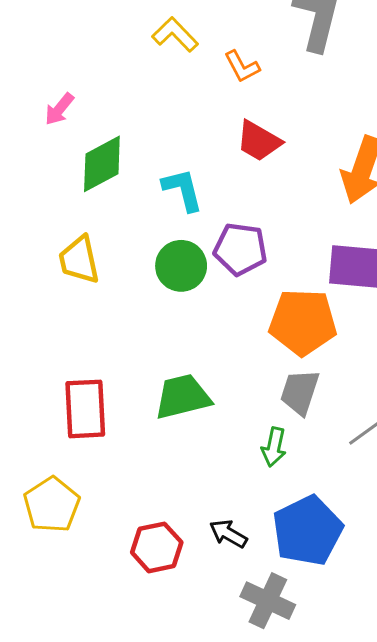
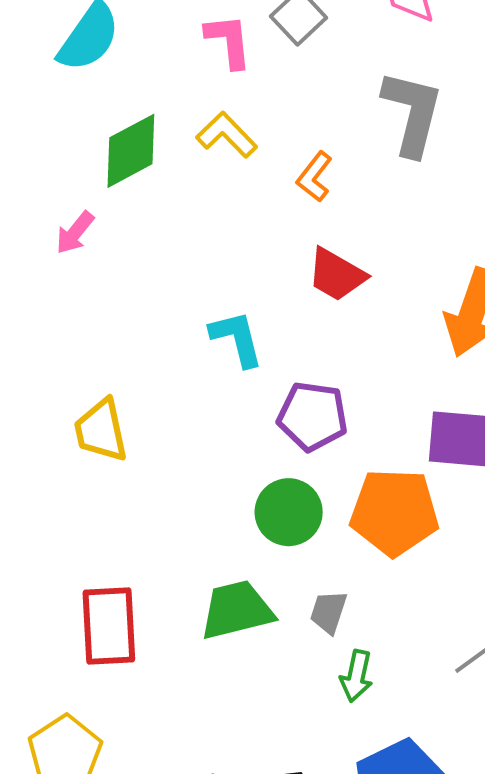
orange L-shape: (242, 66) -> (315, 177), turned 66
green diamond: (102, 164) -> (131, 151), moved
green circle: (181, 266) -> (289, 512), moved
gray trapezoid: (300, 392) -> (328, 612), moved, size x0.7

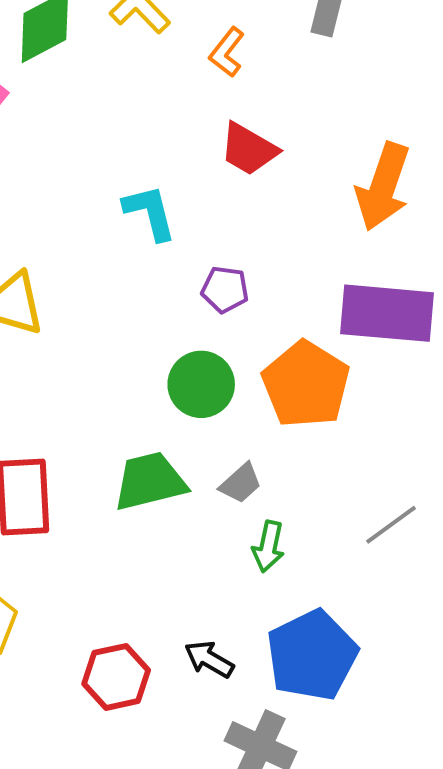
purple pentagon: (313, 416) -> (225, 289), size x0.7
orange pentagon: (394, 512) -> (306, 384), turned 30
gray trapezoid: (328, 612) -> (241, 483), turned -150

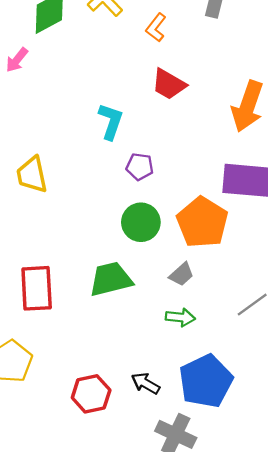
cyan L-shape: (150, 212) -> (111, 121), turned 33
purple pentagon: (225, 289) -> (140, 167), moved
gray trapezoid: (241, 483) -> (181, 274), moved
green arrow: (268, 546) -> (180, 317), turned -96

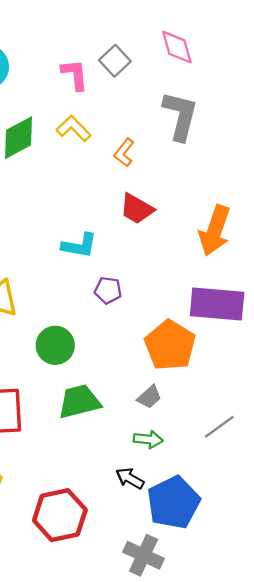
cyan L-shape: (111, 121) -> (79, 245), turned 81
green circle: (141, 222) -> (55, 345), moved
black arrow: (146, 383) -> (130, 478), moved
red hexagon: (91, 394) -> (60, 515), size x1.4

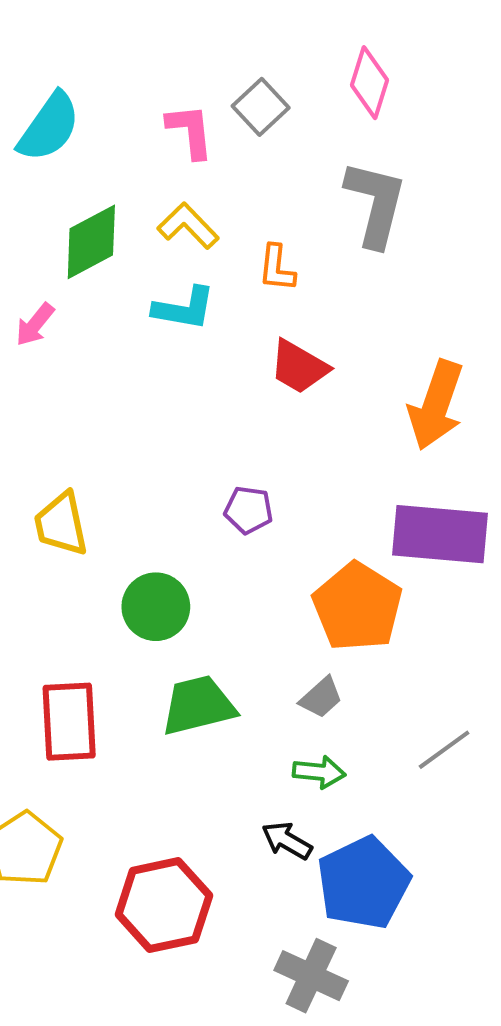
pink diamond: (177, 47) -> (370, 83), turned 33
orange L-shape: (124, 153) -> (277, 268), turned -32
cyan L-shape: (79, 245) -> (184, 308), moved

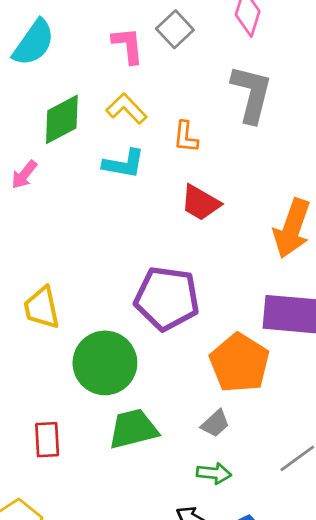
purple pentagon: (249, 510) -> (167, 298), size x2.0
green circle: (156, 607) -> (105, 363), size x1.4
red rectangle: (69, 722) -> (47, 440), size x0.7

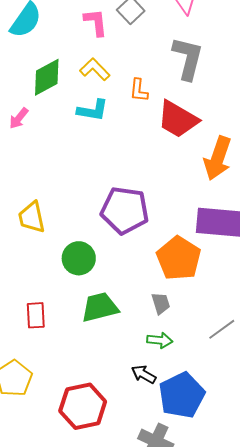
red trapezoid: (200, 203) -> (178, 119), moved, size x1.4
green circle: (105, 363) -> (79, 258), size x0.7
gray trapezoid: (215, 423) -> (161, 303), turned -65

